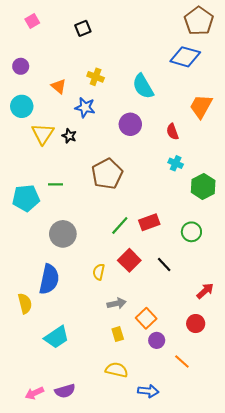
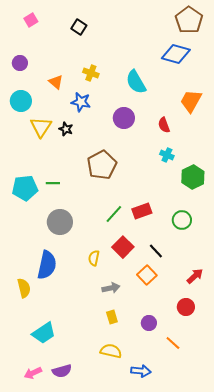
black square: (83, 28) -> (79, 27), turned -35
green line: (55, 184) -> (53, 183), moved
orange square: (146, 318) -> (147, 275), moved
cyan trapezoid: (57, 337) -> (44, 333), moved

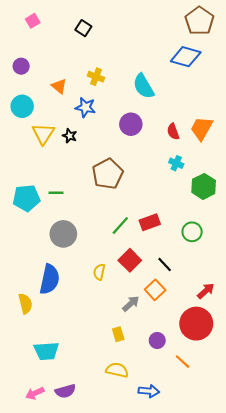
orange trapezoid: (191, 101) -> (202, 128), moved
gray arrow: (111, 288) -> (131, 304), moved, turned -30
red circle: (186, 307) -> (196, 324), size x1.8
cyan trapezoid: (44, 333) -> (46, 351), turned 30

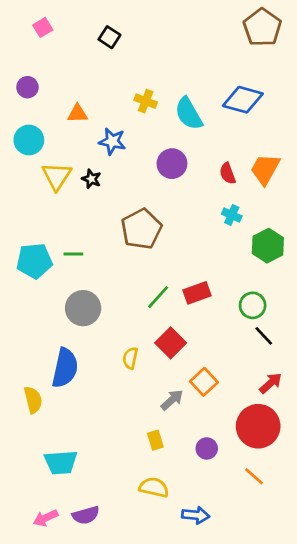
blue diamond: (186, 57) -> (243, 100), moved
yellow cross: (96, 77) -> (146, 101), moved
orange triangle: (59, 86) -> (77, 114), turned -42
black line: (165, 265) -> (264, 336), moved
orange line: (183, 362) -> (254, 476), moved

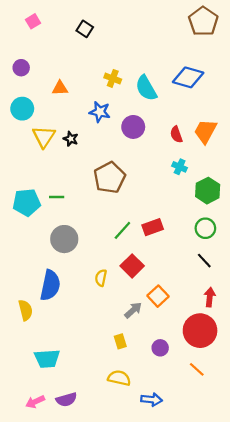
blue star: (112, 141) -> (100, 112), moved
green circle: (253, 305) -> (205, 228), moved
red arrow: (271, 383) -> (210, 297), turned -42

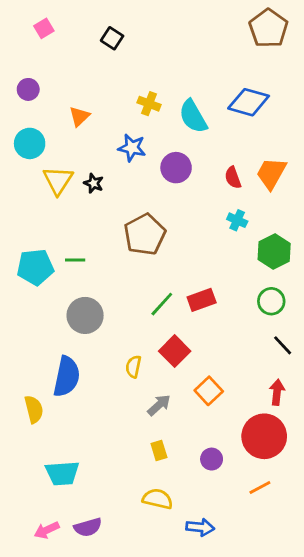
orange triangle: (60, 88) -> (79, 116), turned -42
black line: (204, 261) -> (283, 345), moved
gray arrow: (133, 310) -> (159, 405), moved
orange line: (197, 369) -> (260, 487), turned -70

